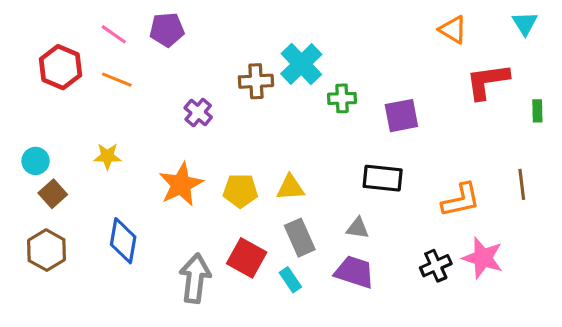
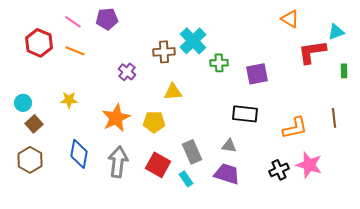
cyan triangle: (525, 23) -> (336, 32), moved, turned 42
yellow triangle: (290, 188) -> (173, 92), moved
gray arrow: (195, 278) -> (118, 162), moved

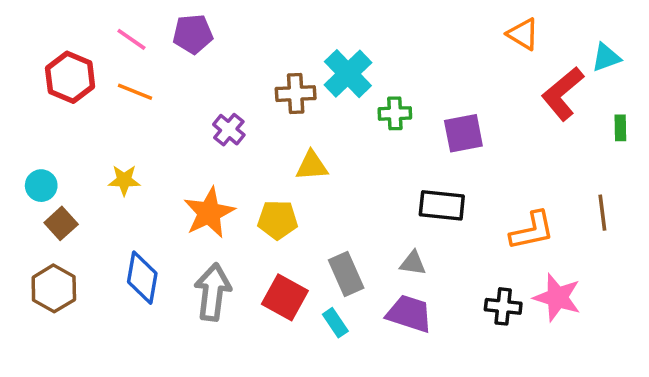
red L-shape: (312, 52) -> (563, 94), turned -32
black cross: (279, 170) -> (503, 306), turned 30

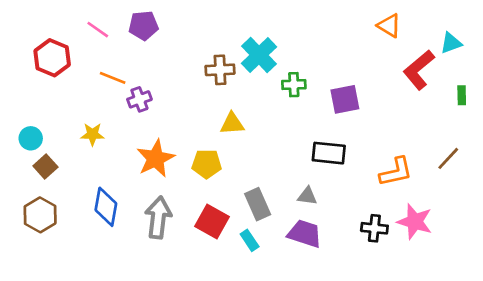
orange line: (135, 92) -> (113, 78), moved
purple cross: (229, 130) -> (139, 99), moved, turned 30
brown line: (602, 213) -> (448, 158), turned 50

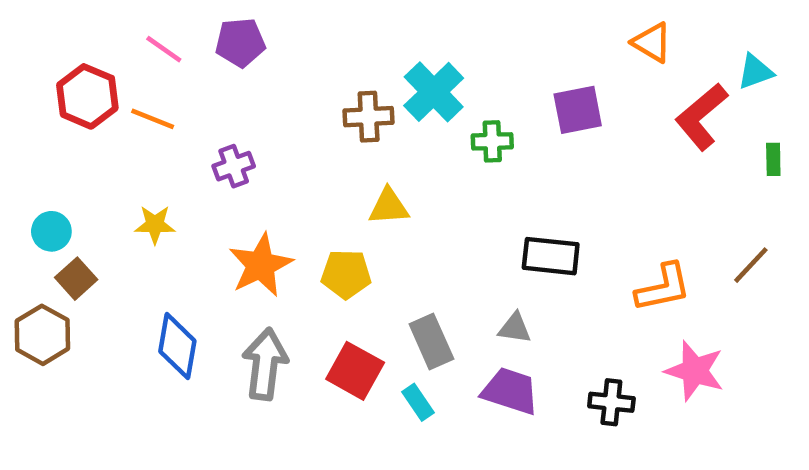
orange line: (113, 78) -> (153, 119), moved
purple square: (345, 99) -> (578, 110), moved
brown hexagon: (40, 215) -> (42, 335), moved
black cross: (374, 228) -> (611, 402), moved

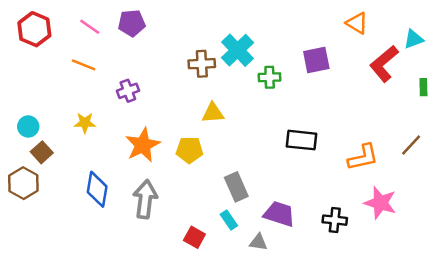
red hexagon: (87, 96) -> (34, 29), moved
gray triangle: (515, 328) -> (258, 242), moved
red square: (355, 371) -> (194, 237), moved, size x0.7

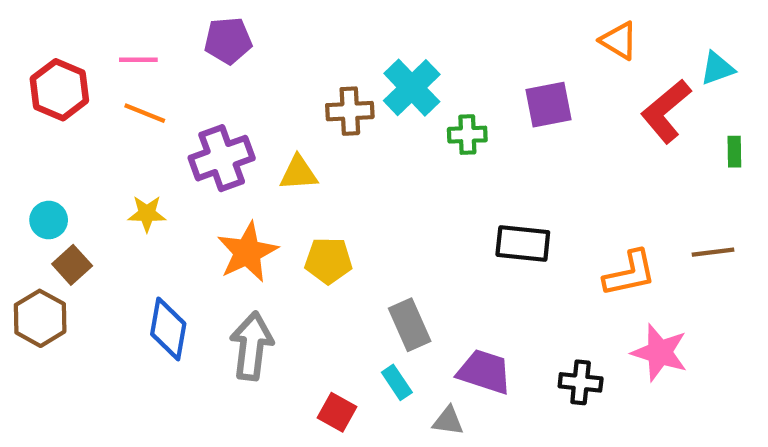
pink line: (90, 27) -> (138, 60), moved, turned -35
red hexagon: (34, 29) -> (59, 90), moved
purple cross: (128, 91) -> (222, 158), size x1.6
yellow triangle: (213, 113) -> (299, 173), moved
brown line: (411, 145) -> (713, 252), turned 40

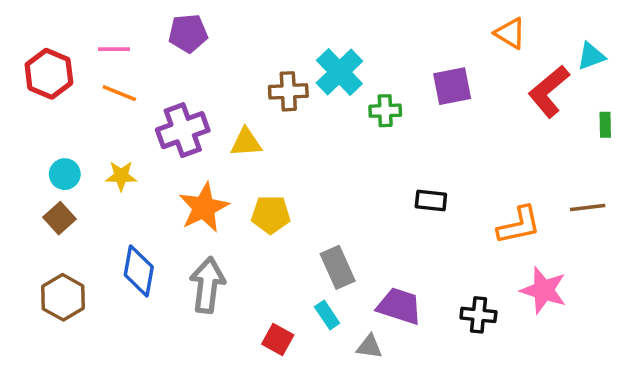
cyan circle: (49, 220) -> (65, 174), moved
black rectangle: (523, 244) -> (431, 200), size x0.7
brown hexagon: (40, 318) -> (63, 297), moved

